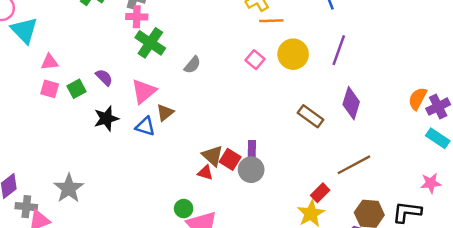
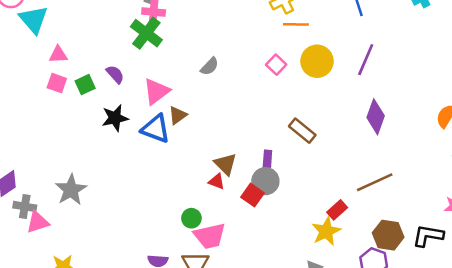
green cross: (150, 43) -> (146, 33), moved
brown rectangle: (310, 116) -> (302, 131), moved
blue triangle: (145, 126) -> (156, 129), size x1.4
red square: (230, 159) -> (252, 195), moved

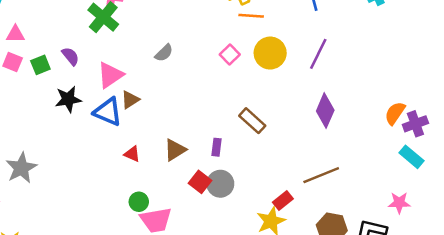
brown triangle: (225, 164) -> (175, 150), turned 40
red triangle: (217, 181) -> (132, 154), moved
gray circle: (265, 181) -> (220, 184), moved

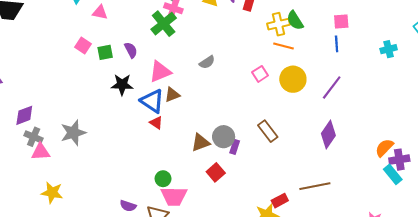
pink triangle: (15, 34) -> (100, 12), moved
red triangle: (132, 154) -> (156, 123), moved
cyan rectangle: (412, 157) -> (393, 174), moved
gray circle: (220, 184) -> (224, 137), moved

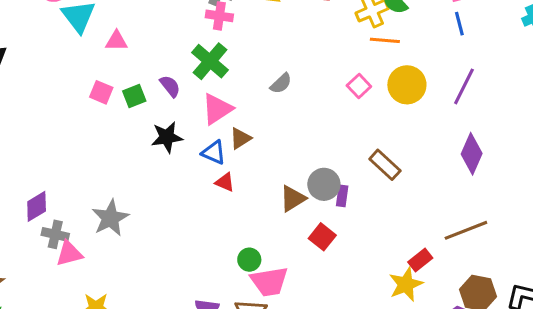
green cross: (164, 24) -> (210, 61), moved
blue triangle: (152, 101) -> (214, 153), size x0.7

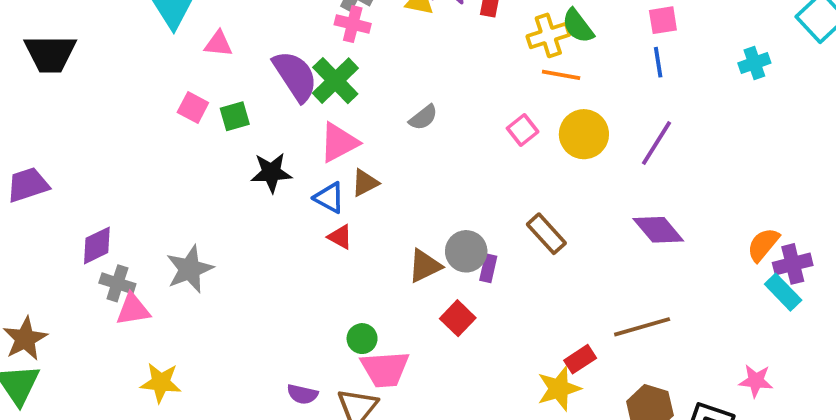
purple semicircle: (170, 86) -> (295, 76), moved, size x1.8
purple diamond: (472, 154) -> (658, 230), turned -69

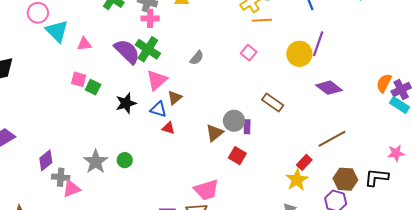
green square: (235, 116) -> (93, 87), moved, turned -35
yellow circle: (584, 134) -> (299, 54), moved
green circle: (362, 339) -> (125, 160), moved

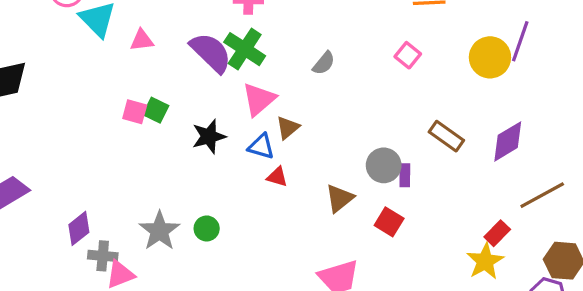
pink square: (79, 79) -> (135, 112), moved
purple diamond: (329, 88) -> (508, 141), moved, turned -68
brown triangle: (215, 133) -> (340, 198), moved

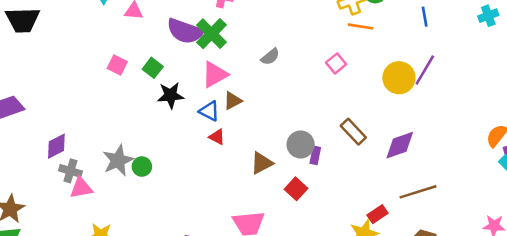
purple semicircle: (211, 53) -> (185, 31), turned 144
green square: (156, 110) -> (153, 68), moved
green circle: (207, 228) -> (142, 167), moved

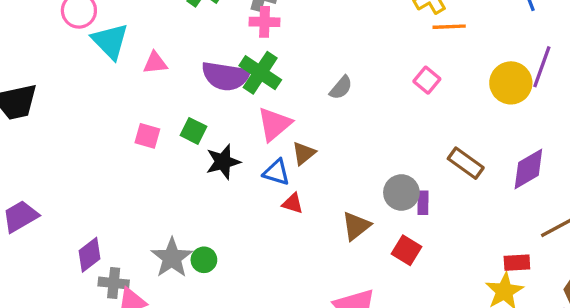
red rectangle: (378, 214) -> (517, 263), turned 42

